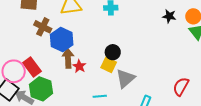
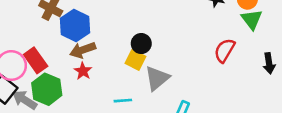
brown arrow: (68, 58) -> (83, 50), turned -108
red star: (79, 66) -> (83, 71), moved
red semicircle: (181, 87) -> (225, 50), moved

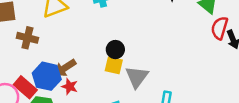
blue hexagon: (75, 25) -> (47, 76), moved
red semicircle: (225, 50) -> (219, 28), moved

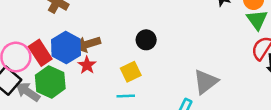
yellow square: (114, 65) -> (131, 72), moved, turned 36
gray triangle: (137, 77) -> (206, 82), moved

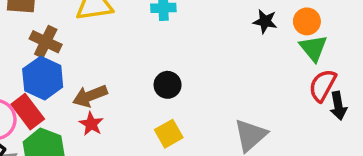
blue hexagon: (66, 47) -> (43, 78), moved
yellow square: (131, 72) -> (169, 134), moved

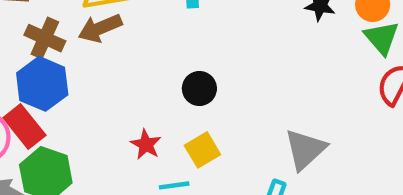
brown arrow: (90, 96) -> (100, 28), moved
red star: (91, 124) -> (146, 144), moved

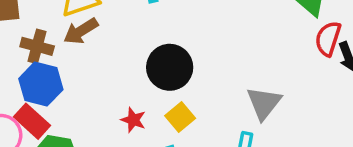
black circle: (199, 88) -> (170, 67), size x1.6

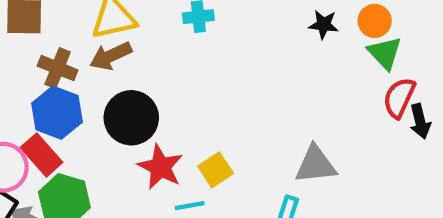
black circle: (170, 67) -> (131, 118), moved
gray triangle: (264, 103) -> (315, 165), turned 39
red star: (133, 120) -> (160, 167), size x1.5

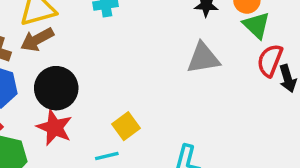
gray triangle: (315, 165) -> (203, 58), moved
red star: (160, 167) -> (54, 127), moved

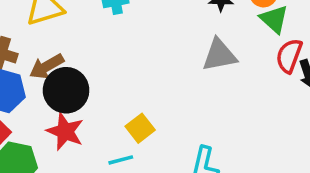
brown arrow: (37, 40) -> (47, 66), moved

